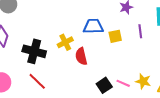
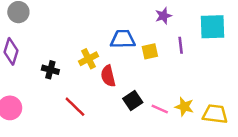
black cross: (34, 51) -> (50, 70), size x0.6
red line: (37, 81) -> (75, 107), moved
black square: (104, 85) -> (133, 101), moved

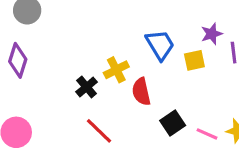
purple star: (163, 16) -> (212, 34), moved
blue trapezoid: (123, 39) -> (160, 45), turned 60
black cross: (50, 70) -> (87, 87), moved, turned 35

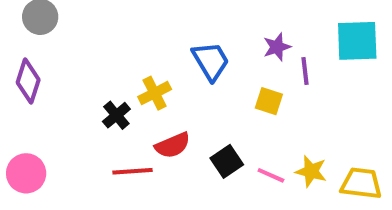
yellow square: (194, 60) -> (269, 101), moved, turned 30
red semicircle: (141, 92) -> (173, 145), moved, turned -100
red line: (99, 131) -> (132, 171), turned -48

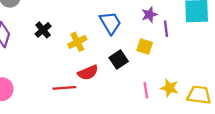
black cross: (116, 115) -> (43, 30), moved
black square: (227, 161) -> (119, 60), moved
pink line: (271, 175) -> (146, 90), turned 56

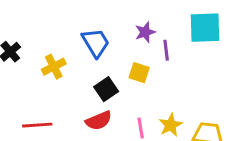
red semicircle: (88, 73) -> (99, 121), moved
yellow star: (169, 88) -> (171, 125), turned 30

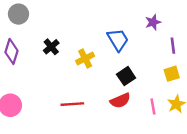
purple star: (145, 32) -> (153, 22), moved
yellow square: (139, 73) -> (172, 74), moved, turned -35

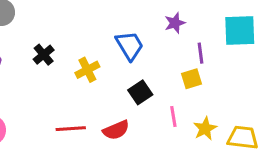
yellow square: (172, 74) -> (191, 79), moved
red semicircle: (120, 101) -> (116, 130), moved
pink line: (153, 106) -> (173, 116), moved

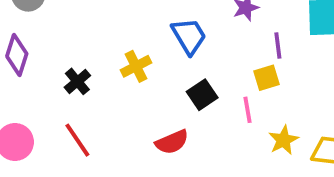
black cross: (44, 55) -> (77, 81), moved
pink line: (173, 116) -> (248, 110), moved
red line: (71, 129) -> (77, 140), moved, turned 60

